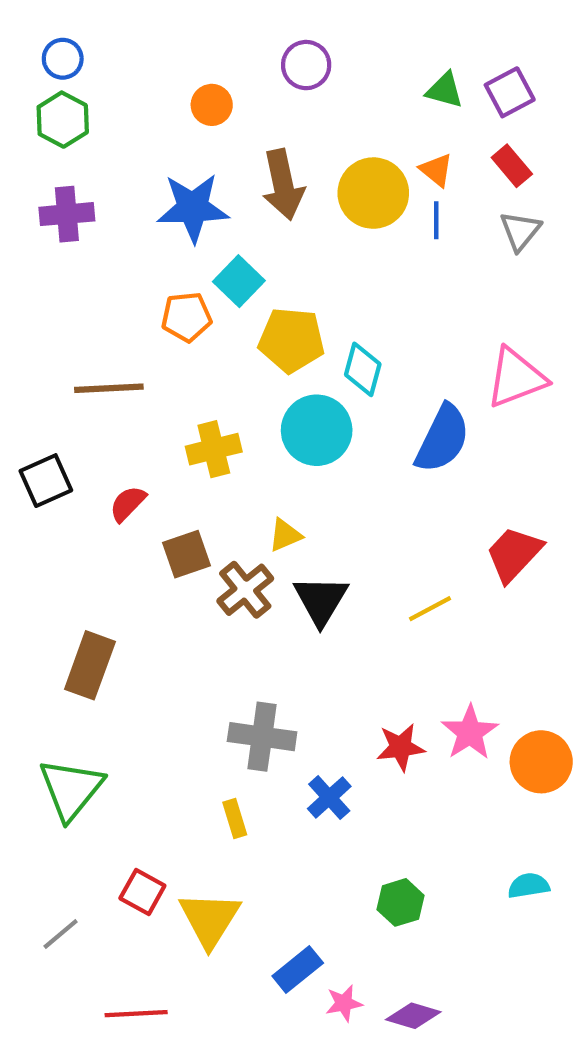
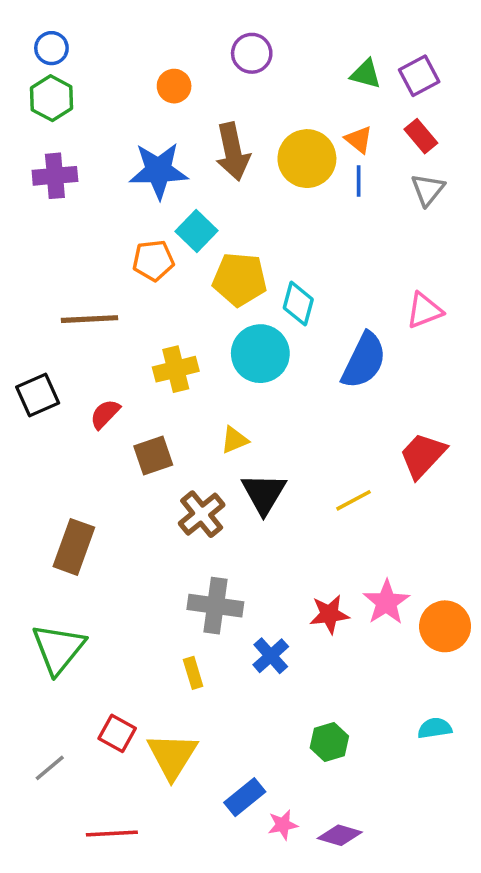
pink triangle: (516, 378) -> (424, 310), size x0.7
brown cross: (245, 590) -> (202, 514), moved

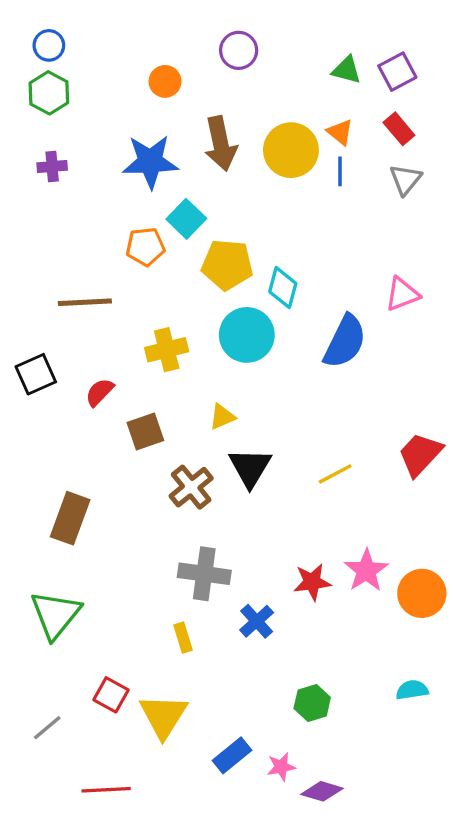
purple cross: (55, 176) -> (52, 166), size x0.7
red trapezoid: (423, 455) -> (420, 454), moved
pink star: (283, 825) -> (281, 767), moved

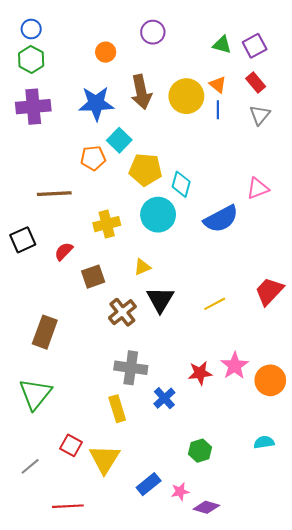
purple cross: (52, 166) -> (33, 107), size x1.8
blue semicircle: (345, 341) -> (221, 219), turned 36
yellow rectangle: (183, 638) -> (117, 409), size x1.4

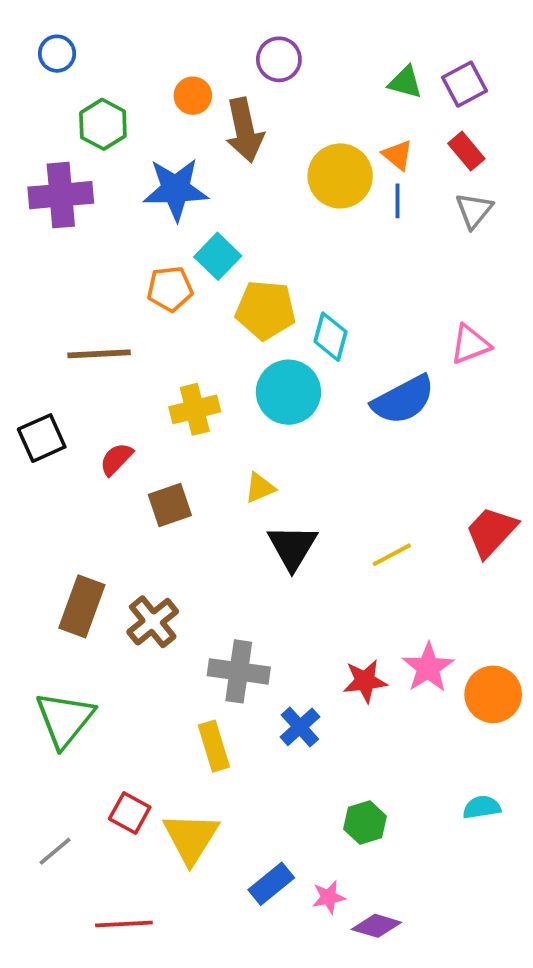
green hexagon: (31, 59) -> (103, 124), moved
brown arrow: (141, 92) -> (244, 130), moved
brown cross: (122, 312) -> (153, 622), moved

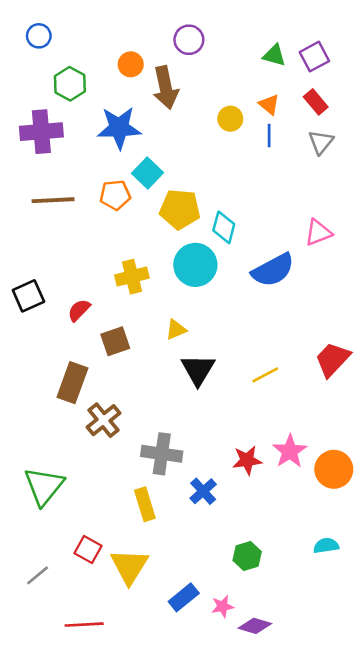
yellow circle: (340, 176) -> (230, 119), size x0.6
brown line: (99, 354) -> (53, 200), moved
brown rectangle: (82, 606) -> (72, 383), moved

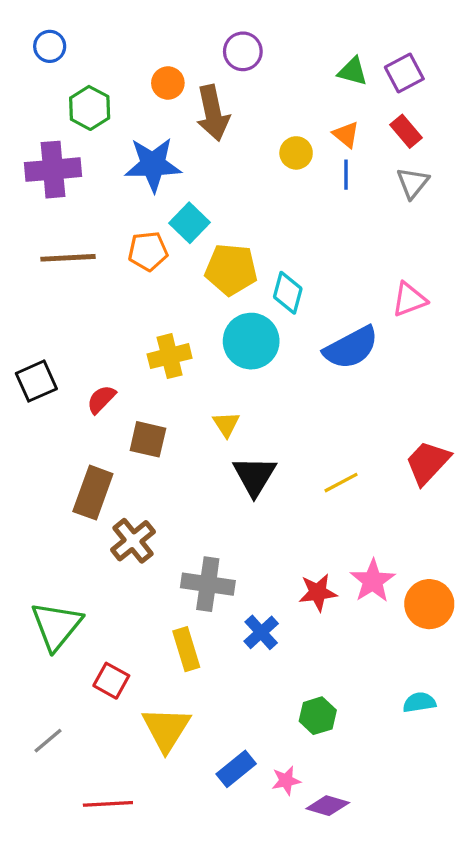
yellow triangle: (176, 330) -> (226, 424), turned -40
brown square: (115, 341) -> (148, 439), turned 32
red square: (88, 550) -> (111, 681), moved

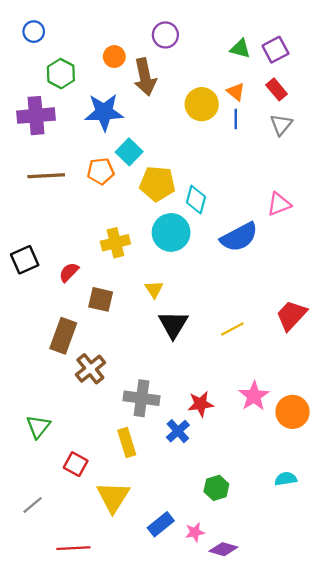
yellow circle: (296, 153) -> (202, 104), size x1.5
red star: (318, 592) -> (201, 404), moved
green triangle: (56, 626) -> (38, 427), size x0.7

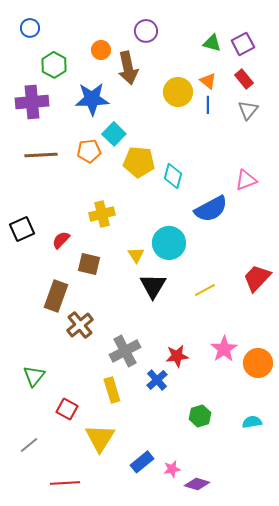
cyan circle: (171, 232) -> (169, 243), moved
gray cross: (142, 398) -> (125, 351), turned -36
green hexagon: (216, 488) -> (200, 416), moved

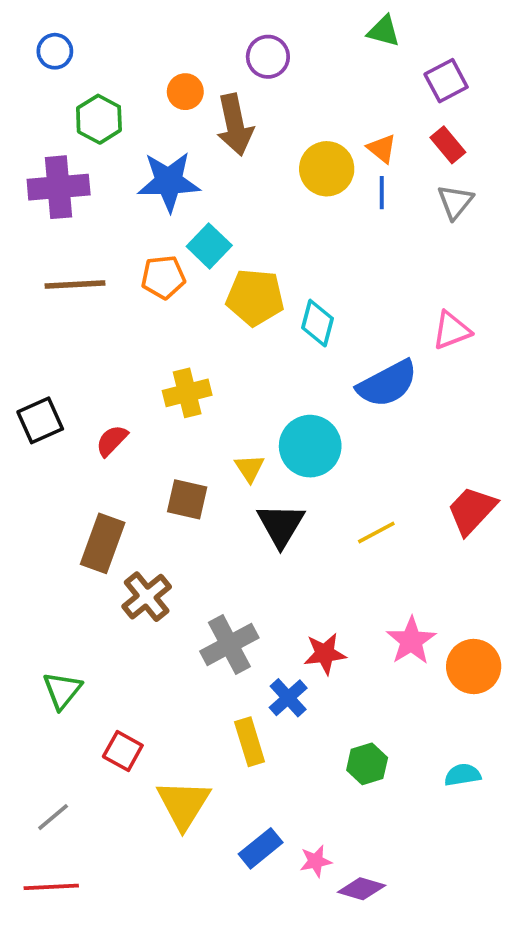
green triangle: (212, 43) -> (384, 31), moved
brown square: (89, 264) -> (187, 499), moved
yellow rectangle: (112, 390) -> (250, 742), moved
red line: (65, 483) -> (51, 887), moved

